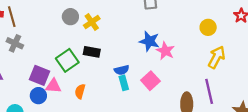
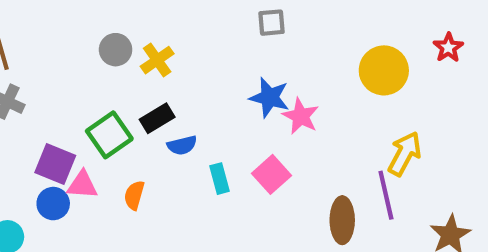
yellow circle: (208, 27) -> (384, 70), size x1.5
black rectangle: (92, 52) -> (157, 118), turned -42
yellow arrow: (217, 57) -> (405, 154), moved
blue semicircle: (122, 70) -> (182, 145), moved

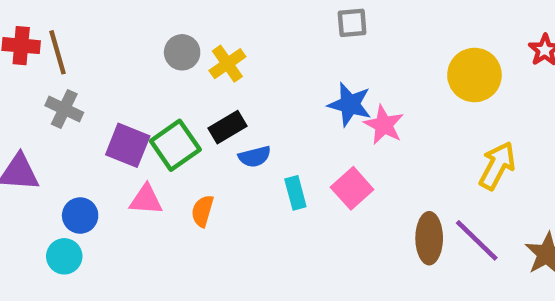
purple square: (55, 164) -> (128, 145), moved
purple line: (386, 195) -> (477, 240), moved, turned -33
blue circle: (53, 204) -> (80, 216), moved

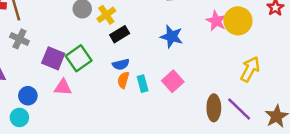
pink star: (384, 125) -> (216, 21), moved
black rectangle: (227, 127) -> (120, 34), moved
orange semicircle: (203, 211) -> (123, 80), moved

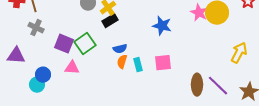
black rectangle: (120, 34) -> (110, 21), moved
yellow arrow: (250, 69) -> (239, 53), moved
pink square: (173, 81) -> (163, 63), turned 36
cyan circle: (19, 117) -> (37, 85), moved

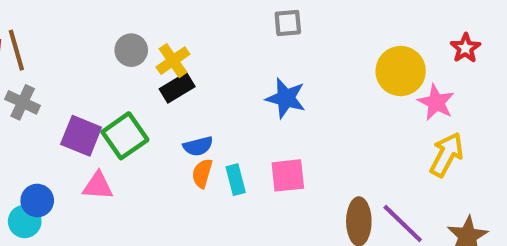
pink star: (199, 13) -> (436, 102), moved

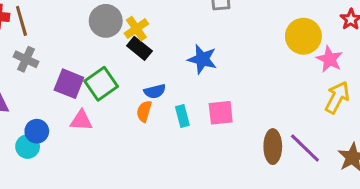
gray circle: (131, 50) -> (106, 21), size x1.4
black rectangle: (177, 88) -> (139, 48), turned 70
blue star: (286, 98) -> (202, 59), moved
orange semicircle: (202, 173) -> (144, 111), moved

